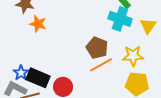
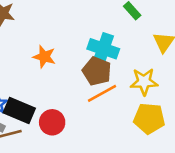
cyan cross: (120, 19) -> (103, 49), moved
orange star: (38, 24) -> (44, 57), moved

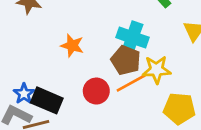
yellow star: (144, 82) -> (157, 70), moved
red circle: (52, 122) -> (96, 91), moved

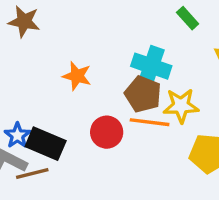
orange line: (131, 83) -> (150, 122), turned 36

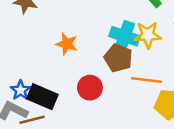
yellow star: (181, 106) -> (148, 35), moved
orange line: (150, 122) -> (146, 80), moved

